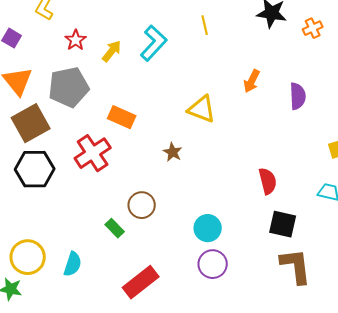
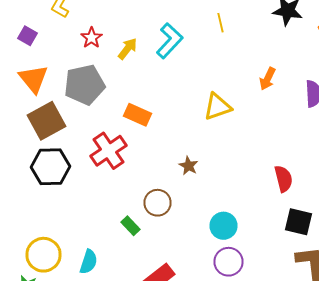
yellow triangle: (202, 109) -> (218, 107), turned -40
brown star: (173, 152) -> (188, 166), moved

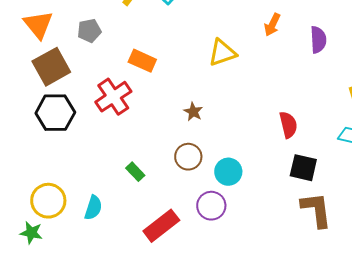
gray pentagon: (84, 85) -> (89, 31), size x0.6
brown circle: (158, 203) -> (188, 157), moved
purple circle: (228, 262) -> (211, 206), moved

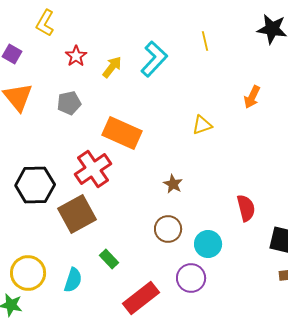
yellow triangle: (222, 53) -> (202, 125), size x0.7
orange rectangle: (142, 61) -> (122, 133), size x1.4
brown square: (51, 67) -> (77, 214), moved
red semicircle: (288, 125) -> (246, 208), moved
green rectangle: (135, 172) -> (109, 259), moved

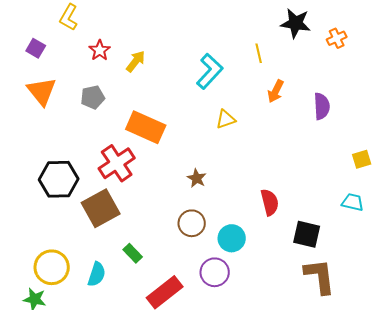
yellow line: (205, 41) -> (259, 53), moved
cyan L-shape: (154, 59) -> (210, 71), moved

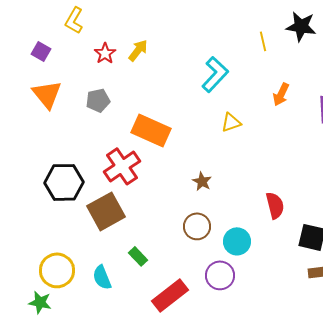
yellow line: (259, 53) -> (263, 41), moved
yellow arrow: (136, 61) -> (138, 50), moved
cyan semicircle: (97, 274) -> (102, 277), turned 140

